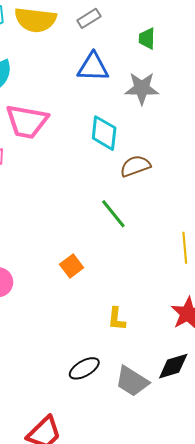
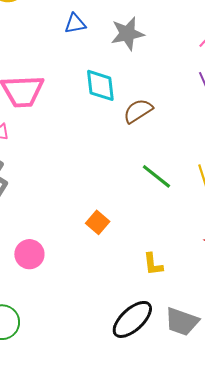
blue triangle: (93, 67) -> (75, 24), size x0.7
green line: (113, 214) -> (156, 176), moved
black ellipse: (84, 368) -> (132, 319), size x1.4

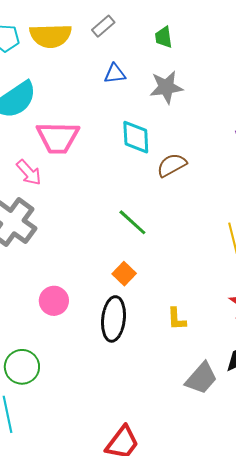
green line: (156, 176) -> (132, 222), moved
black ellipse: (132, 319) -> (113, 319), moved, turned -45
gray trapezoid: (182, 322) -> (201, 378), turned -72

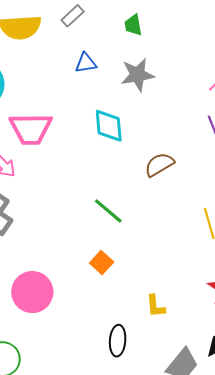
brown semicircle: (172, 165) -> (159, 165), moved
pink circle: (54, 301) -> (32, 292), size x1.4
black ellipse: (113, 319) -> (118, 341), moved, size x0.7

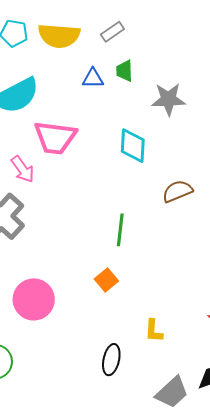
green trapezoid: (133, 25) -> (125, 71), moved
blue triangle: (86, 63) -> (93, 78), moved
green line: (108, 211) -> (120, 230), turned 48

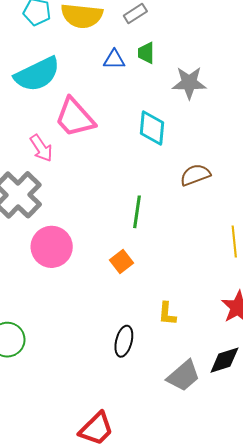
pink trapezoid: (55, 138) -> (75, 118), turned 39
pink circle: (34, 299) -> (52, 247), moved

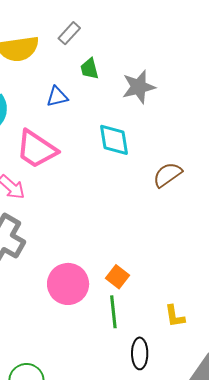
blue triangle: (114, 60) -> (57, 97), moved
green line: (137, 212) -> (113, 312), moved
pink circle: (52, 247) -> (68, 284), moved

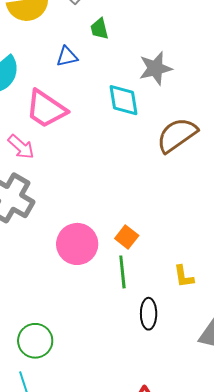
gray star: (139, 87) -> (155, 68), moved
brown semicircle: (167, 175) -> (177, 135), size x1.4

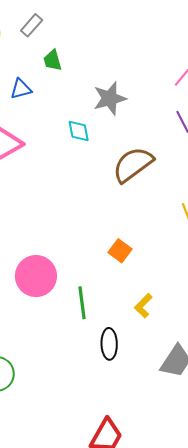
cyan diamond: (124, 100) -> (79, 131), size x0.7
orange square: (127, 237) -> (120, 251), moved
yellow L-shape: (184, 276) -> (143, 306), turned 55

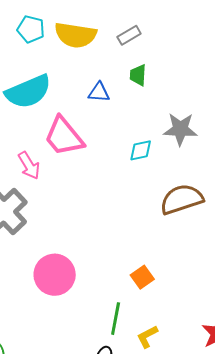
cyan diamond: (79, 131) -> (141, 150), turned 70
green line: (82, 303) -> (116, 319), moved

